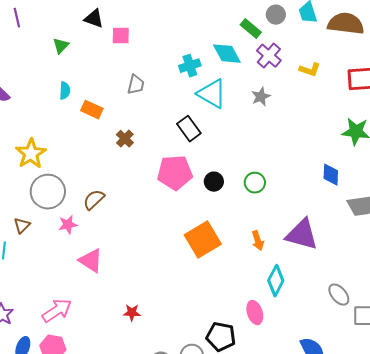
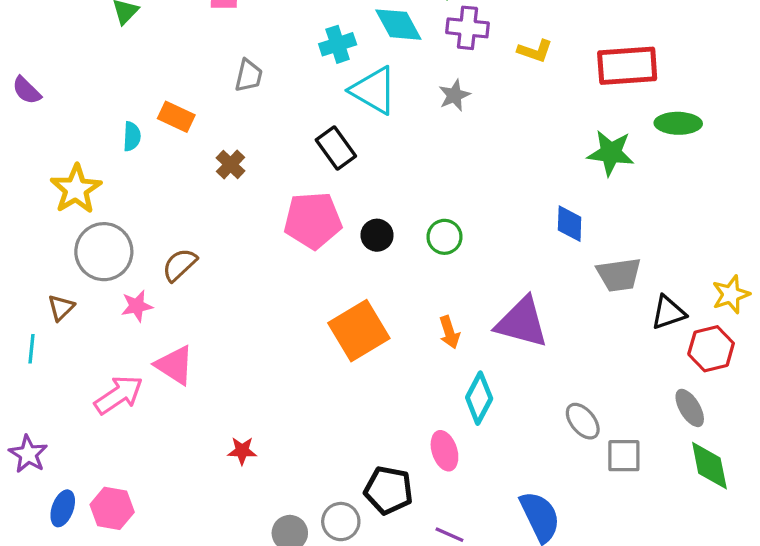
purple cross: (269, 56) -> (468, 28), turned -35
cyan semicircle: (65, 91) -> (132, 136), moved
pink arrow: (57, 311) -> (119, 395), moved

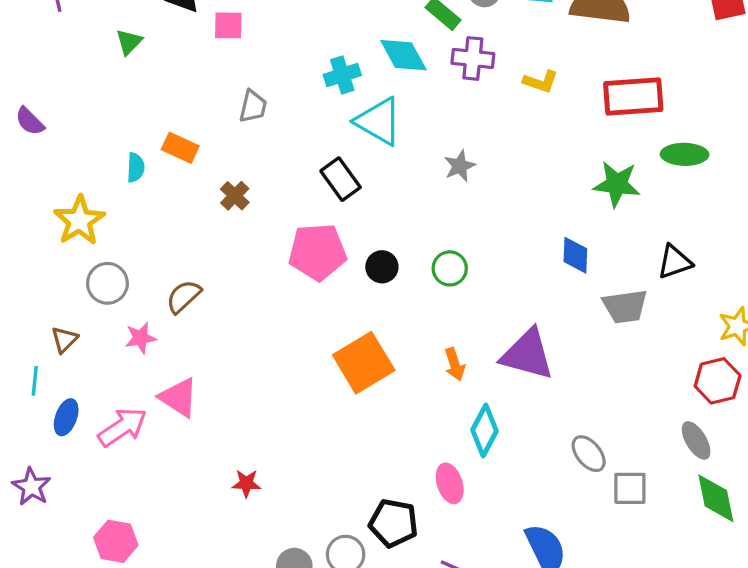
gray star: (454, 95) -> (460, 166), moved
gray circle: (104, 252) -> (107, 283), size x0.7
black triangle: (668, 313) -> (675, 262), moved
blue ellipse: (63, 508) -> (66, 417), moved

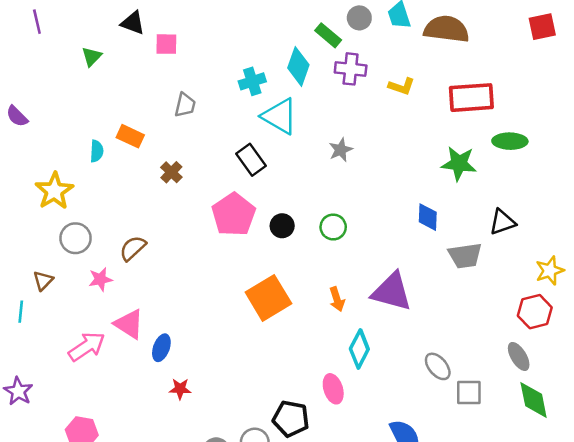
cyan diamond: (403, 55) -> (298, 66), turned 48
pink pentagon: (317, 252) -> (234, 215), turned -30
blue ellipse: (66, 417) -> (161, 348), moved

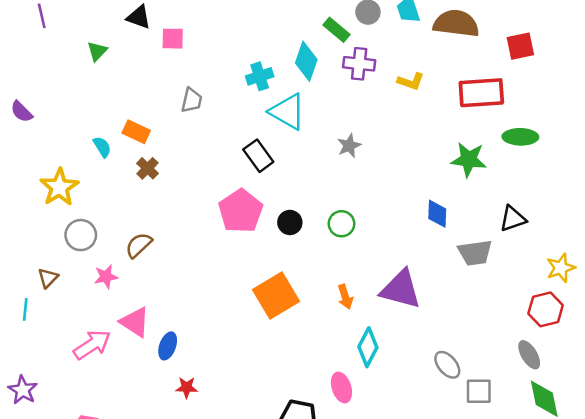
red square: (542, 27) -> (520, 46), moved
cyan semicircle: (97, 151) -> (102, 147), turned -35
brown cross: (171, 172) -> (147, 168), moved

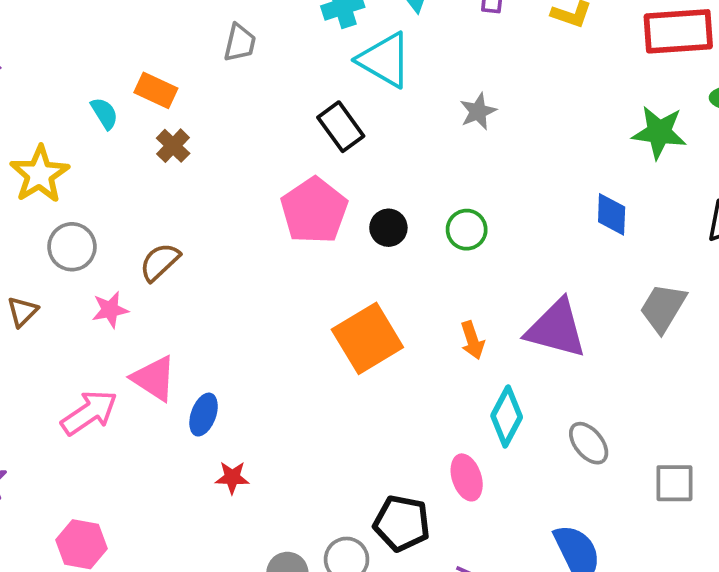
gray trapezoid: (475, 253) -> (663, 308), moved, turned 129
gray ellipse: (447, 365) -> (589, 443), moved

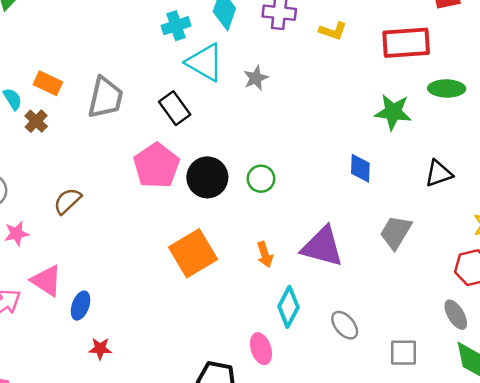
gray trapezoid: (240, 43) -> (105, 98), moved, size x1.6
gray star: (478, 111) -> (256, 78), moved
brown cross: (173, 146) -> (36, 121), moved
black circle: (388, 228) -> (207, 177), size x1.6
brown semicircle: (160, 262) -> (67, 201), moved

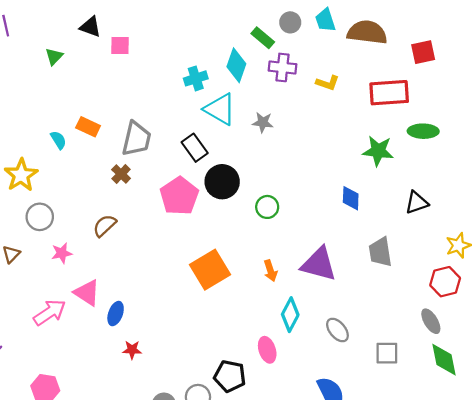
gray star: (256, 78) -> (263, 122), turned 30
brown cross: (36, 121) -> (121, 174), moved
black circle: (207, 177) -> (222, 182), moved
gray trapezoid: (396, 232) -> (380, 252), turned -40

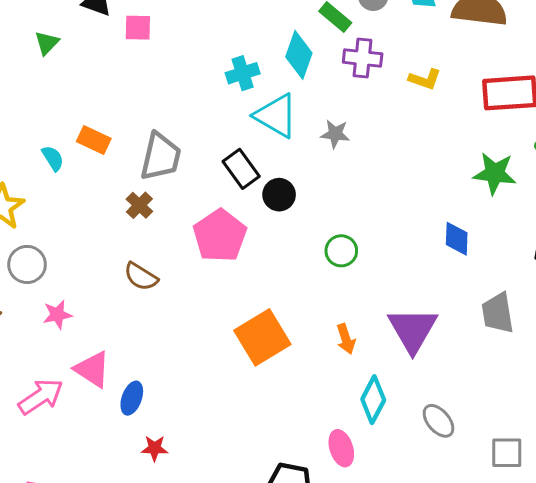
black circle: (222, 182) -> (279, 195), moved, size x0.7
brown semicircle: (105, 226) -> (141, 277), moved, turned -105
purple triangle: (319, 264) -> (413, 330), turned 45

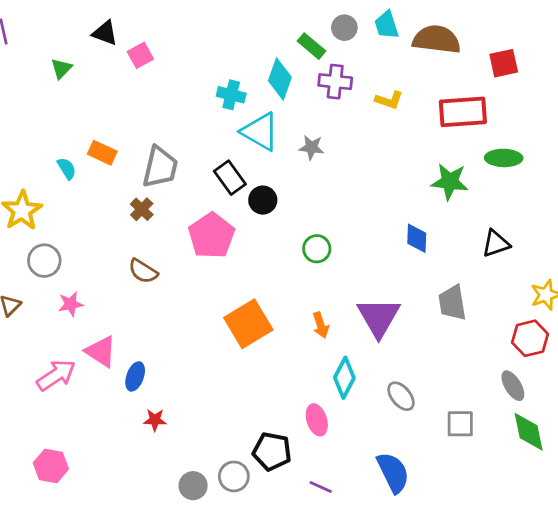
pink square: (138, 28) -> (140, 55), turned -30
cyan cross: (243, 73) -> (231, 95), turned 32

